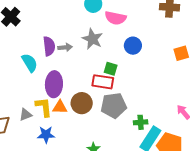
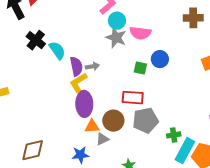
gray star: (92, 39) -> (116, 38), moved
cyan semicircle: (30, 63) -> (57, 50), moved
green square: (111, 69) -> (140, 68), moved
yellow L-shape: (44, 107) -> (78, 83), moved, turned -110
gray triangle: (26, 115) -> (102, 139), moved

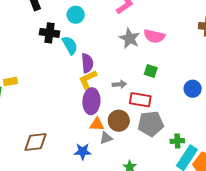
cyan circle: (117, 21) -> (76, 15), moved
black cross: (36, 40) -> (50, 33), turned -36
blue circle: (160, 59) -> (193, 89), moved
gray arrow: (92, 66) -> (119, 84), moved

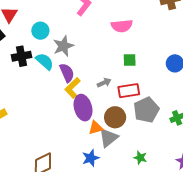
gray star: (130, 38) -> (63, 46), moved, turned -30
gray triangle: (106, 138) -> (108, 138), size x1.5

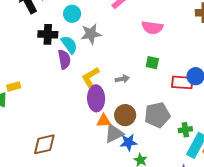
purple semicircle: (67, 73) -> (64, 59), moved
red rectangle: (129, 91) -> (182, 82), moved
blue star: (91, 158) -> (129, 142), moved

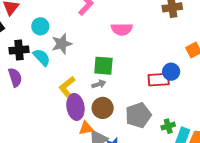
purple semicircle: (64, 59) -> (15, 77), moved
green square: (152, 63) -> (103, 66), moved, size x1.5
brown circle: (125, 115) -> (103, 108), moved

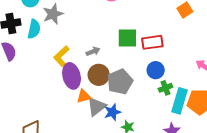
cyan semicircle: (42, 57) -> (34, 29), turned 60
green square: (103, 66) -> (127, 38), moved
blue circle: (171, 72) -> (156, 70), moved
gray pentagon: (138, 115) -> (120, 82), moved

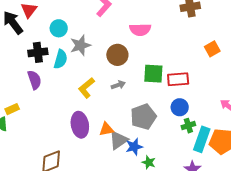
brown circle: (99, 75) -> (117, 55), moved
purple ellipse: (72, 76) -> (80, 125), moved

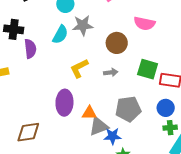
black cross: (38, 52) -> (14, 29), moved

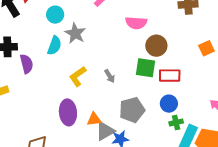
gray star: (83, 25) -> (75, 33), turned -30
brown circle: (117, 43) -> (156, 46), moved
gray arrow: (111, 72) -> (110, 76), turned 72

